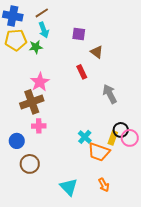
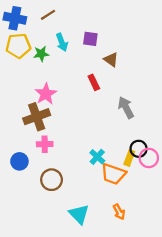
cyan arrow: (44, 30) -> (62, 42), moved
brown circle: (30, 164) -> (52, 180), moved

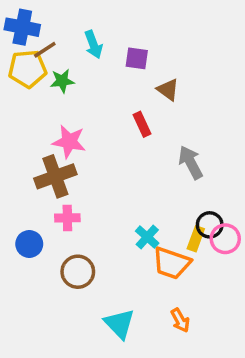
brown line: (48, 15) -> (45, 50), moved
cyan arrow: (62, 42) -> (93, 44), moved
pink star: (46, 94) -> (69, 142), turned -30

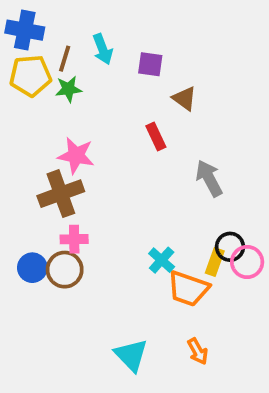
brown line: (45, 50) -> (65, 59), moved, turned -40
brown circle: (78, 272) -> (65, 270), moved

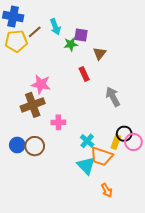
brown line: (65, 59) -> (35, 32), turned 32
green star: (68, 89) -> (71, 44), moved
brown triangle: (184, 99) -> (99, 53), turned 32
pink cross: (74, 239) -> (58, 122), moved
cyan triangle: (131, 355) -> (86, 166), moved

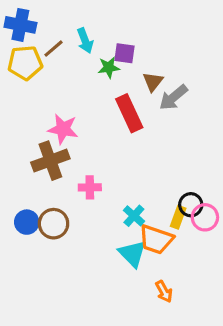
red rectangle: (84, 74) -> (129, 113), size x1.6
gray arrow: (113, 97) -> (173, 97), moved, turned -102

